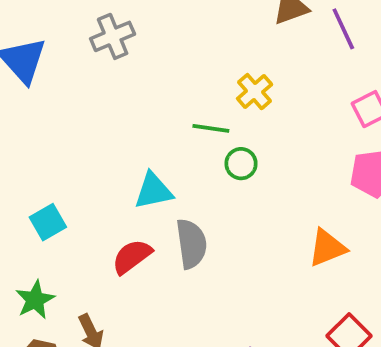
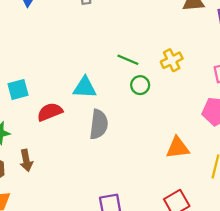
yellow cross: (255, 92) -> (172, 60), moved
red semicircle: (132, 257) -> (50, 112), moved

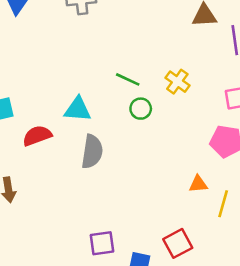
yellow cross: (172, 60) -> (177, 82), turned -30
orange triangle: (178, 148) -> (198, 184), moved, size x0.7

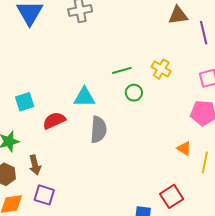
green line: (128, 79) -> (122, 70), turned -36
orange triangle: (198, 184) -> (184, 148), turned 42
purple square: (102, 243) -> (44, 195), moved, turned 30

